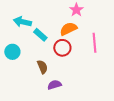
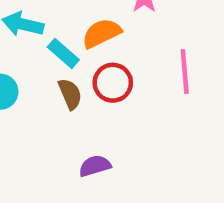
orange semicircle: (68, 29) -> (102, 33), moved
brown semicircle: (42, 67) -> (70, 94), moved

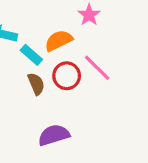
pink line: (185, 71) -> (97, 68), moved, turned -40
purple semicircle: (95, 166) -> (54, 135), size x1.4

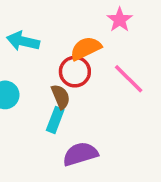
cyan rectangle: (31, 55) -> (55, 120), moved, turned 70
red circle: (67, 76) -> (75, 72), moved

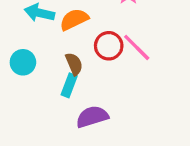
orange semicircle: (86, 48) -> (74, 19), moved
red circle: (75, 72) -> (109, 46), moved

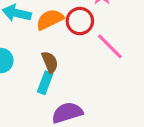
red circle: (109, 46) -> (80, 21), moved

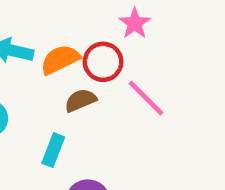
brown semicircle: (50, 62) -> (80, 100), moved, turned -90

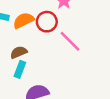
brown semicircle: (80, 100) -> (19, 52), moved

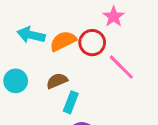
cyan rectangle: (20, 69) -> (71, 102), moved

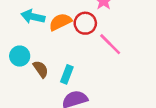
brown semicircle: (57, 81) -> (41, 69), moved, turned 78

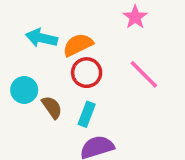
red circle: (85, 23) -> (87, 73), moved

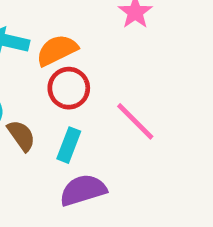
pink line: (144, 74) -> (135, 121), moved

